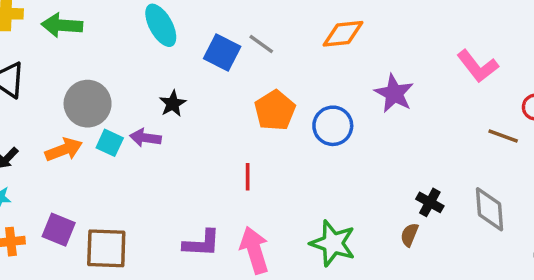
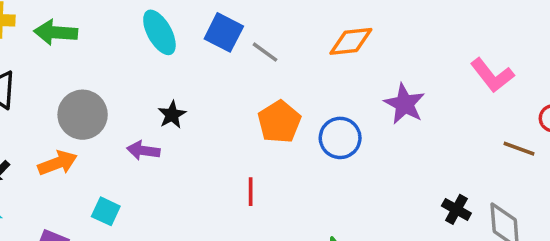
blue square: (222, 53) -> (224, 32), moved
cyan square: (110, 143) -> (106, 211), moved
black cross: (430, 202) -> (456, 209), moved

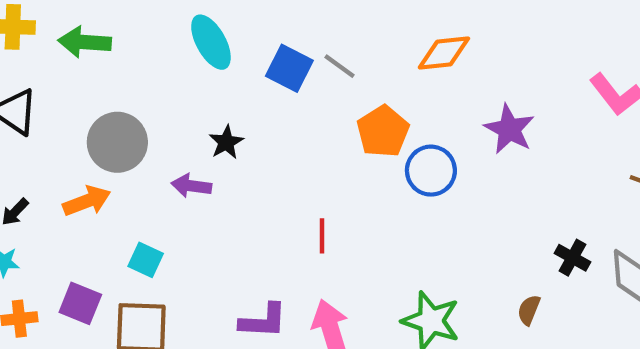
blue square: (224, 32) -> (289, 68), moved
orange pentagon: (279, 122) -> (383, 131), moved

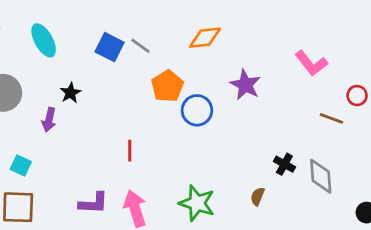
cyan ellipse: (211, 42) -> (44, 40), moved
purple arrow: (191, 186) -> (49, 120), turned -85

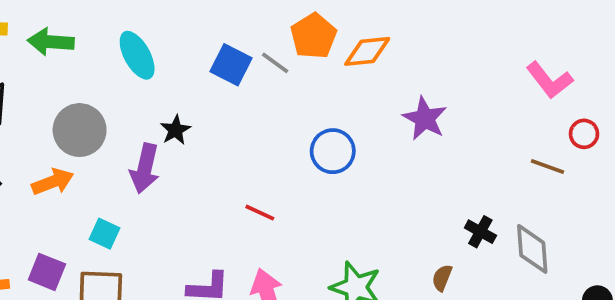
pink L-shape: (311, 63) -> (549, 80), moved
orange pentagon: (167, 86) -> (314, 36), moved
blue circle: (197, 110) -> (333, 151), moved
purple arrow: (49, 120) -> (145, 168), size x1.4
red line: (130, 151) -> (260, 213), turned -65

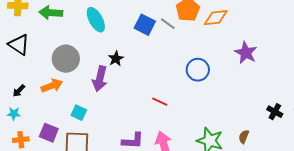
brown semicircle: (442, 278) -> (244, 137), moved

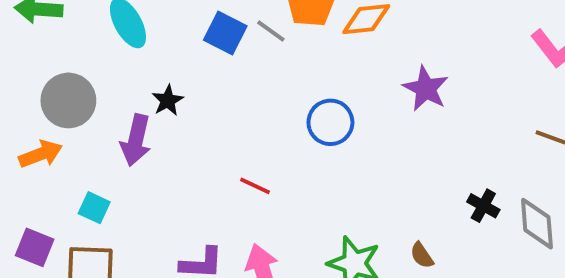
brown semicircle: (244, 137) -> (422, 255), turned -56

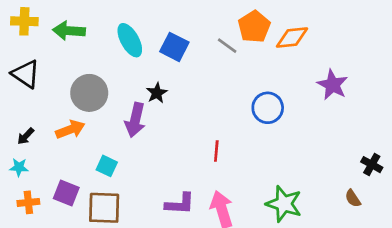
blue square: (225, 33) -> (174, 47), moved
red line: (255, 186) -> (216, 151), turned 70
brown semicircle: (422, 255) -> (353, 198), moved

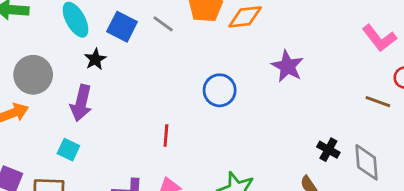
gray line: (227, 46) -> (163, 24), moved
black star: (157, 93) -> (95, 59), moved
cyan square: (107, 166) -> (68, 150), moved

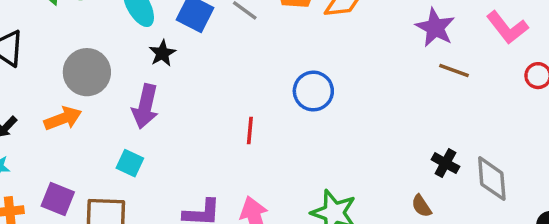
purple star: (287, 66) -> (435, 28), moved
brown line: (378, 102) -> (454, 70), moved
red line: (166, 136) -> (250, 130), moved

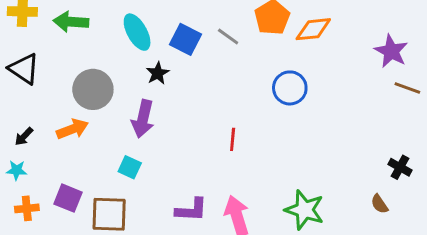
blue circle: (313, 91) -> (290, 88), moved

